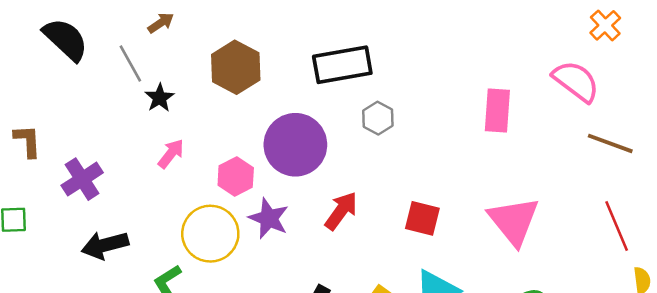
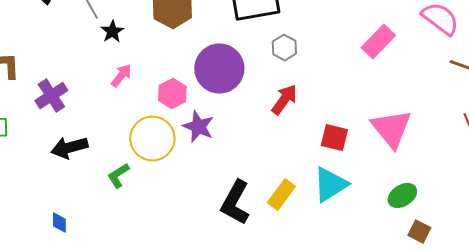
pink rectangle: (497, 110) -> (378, 42), turned 40
red arrow: (341, 211) -> (284, 100), moved
red square: (422, 218) -> (334, 138), moved

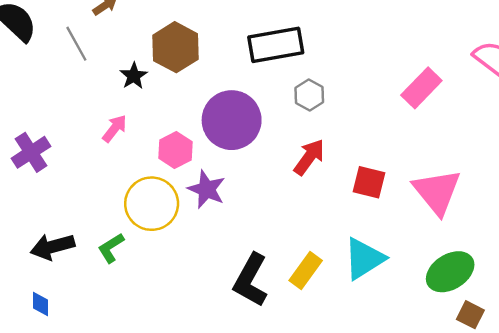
black star: (112, 32) -> (134, 76), moved
red square: (334, 138) -> (369, 182), moved
black arrow: (69, 148) -> (52, 247), moved
green ellipse: (402, 196) -> (450, 272), size x1.4

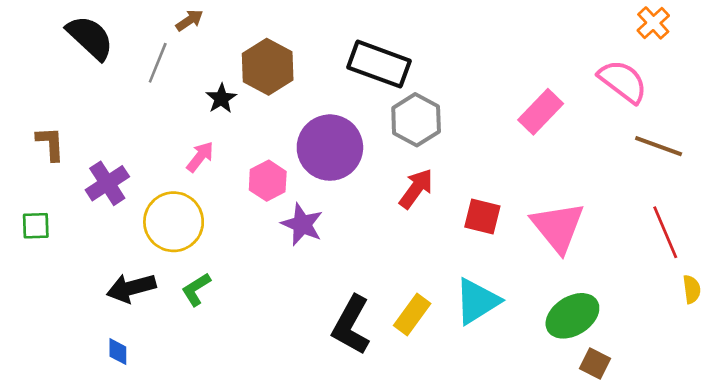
gray line: (76, 44) -> (158, 63), turned 51
black rectangle: (276, 45) -> (379, 64), turned 30
gray hexagon: (309, 95) -> (416, 120), size x1.5
yellow circle: (152, 204) -> (174, 222), moved

